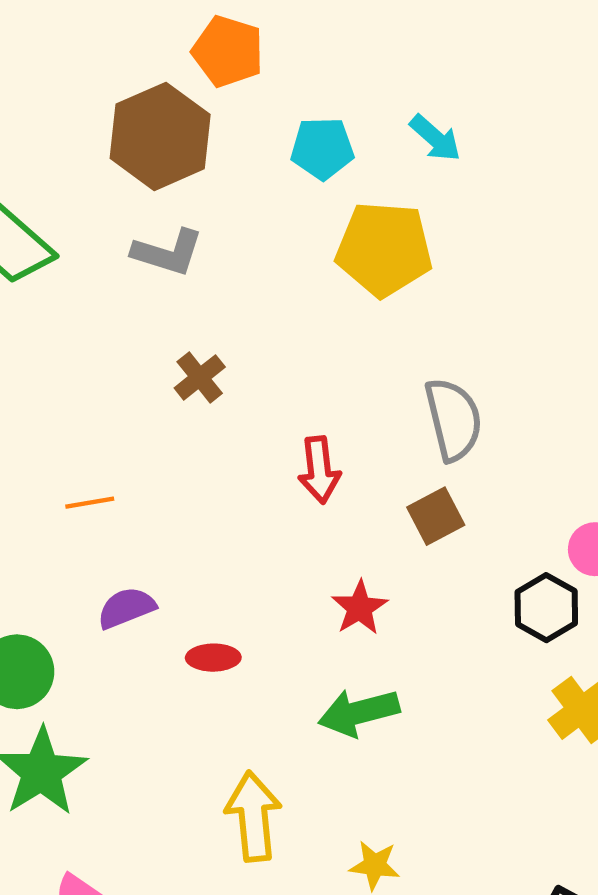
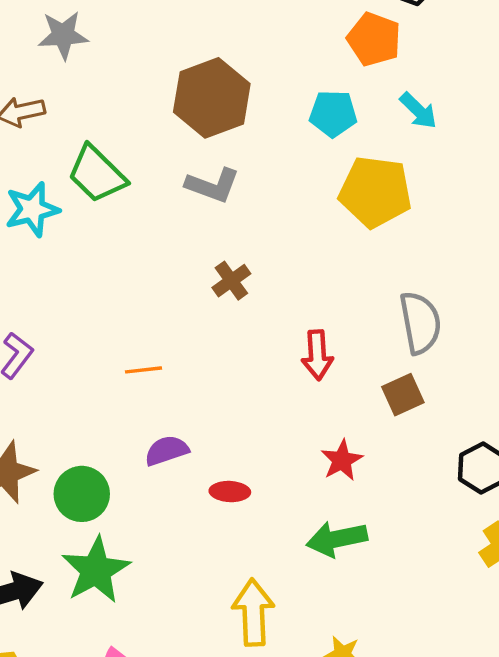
orange pentagon: (228, 51) -> (374, 39), moved

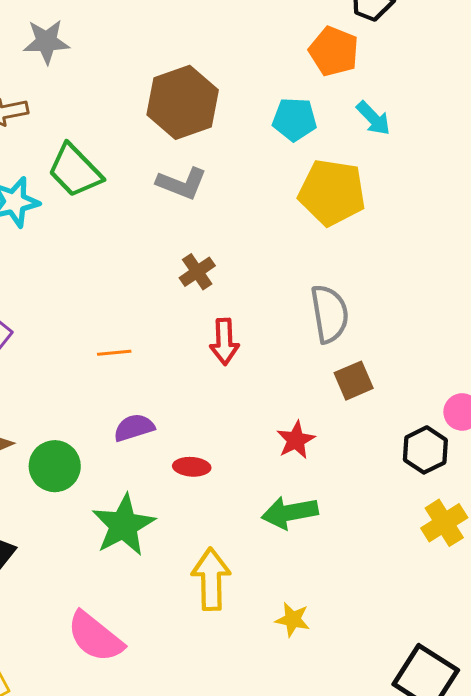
gray semicircle: (420, 323) -> (329, 314), moved
red arrow: (317, 355) -> (224, 342), moved
green star: (96, 570) -> (123, 525), moved

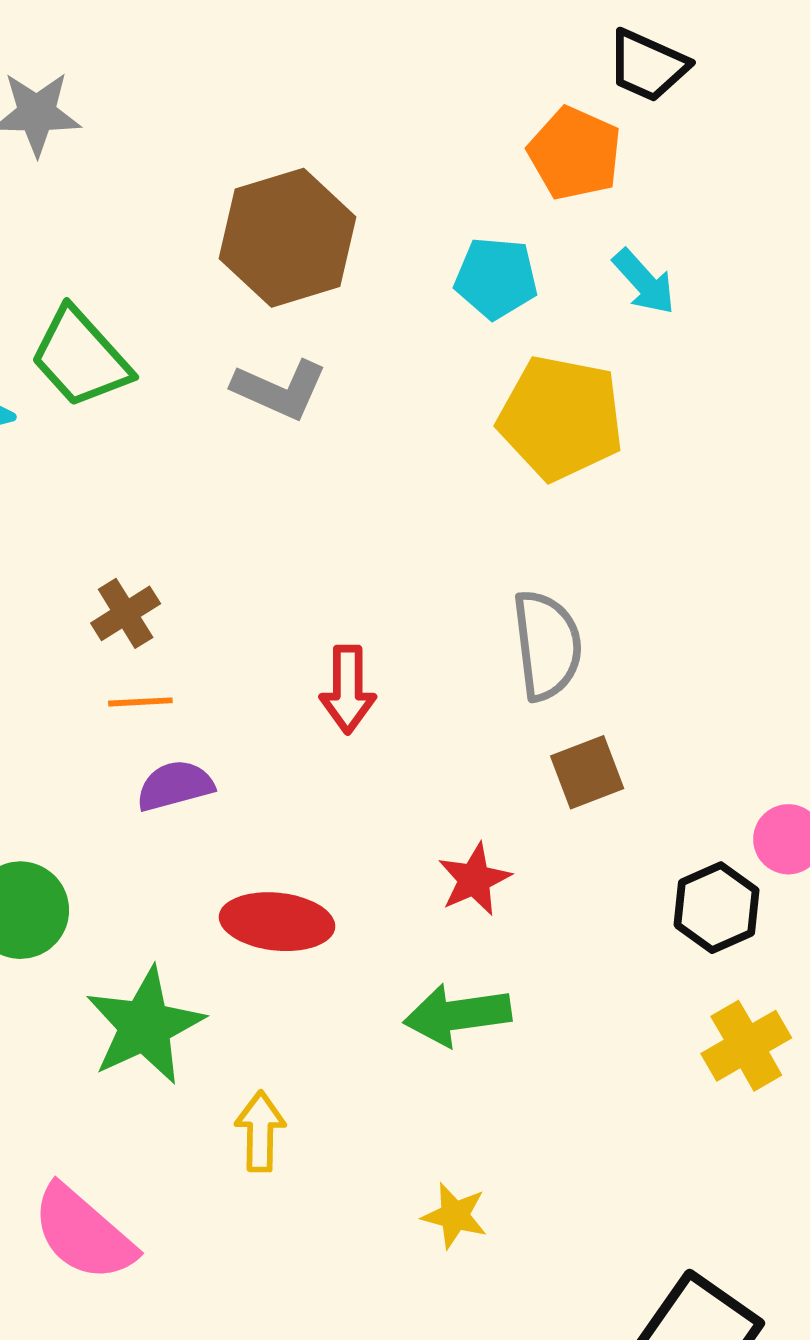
brown cross: (197, 272) -> (126, 613), moved
purple semicircle: (134, 428) -> (175, 786), moved
red ellipse: (192, 467) -> (277, 922), size x1.6
yellow arrow: (211, 579) -> (260, 1131), moved, size x0.7

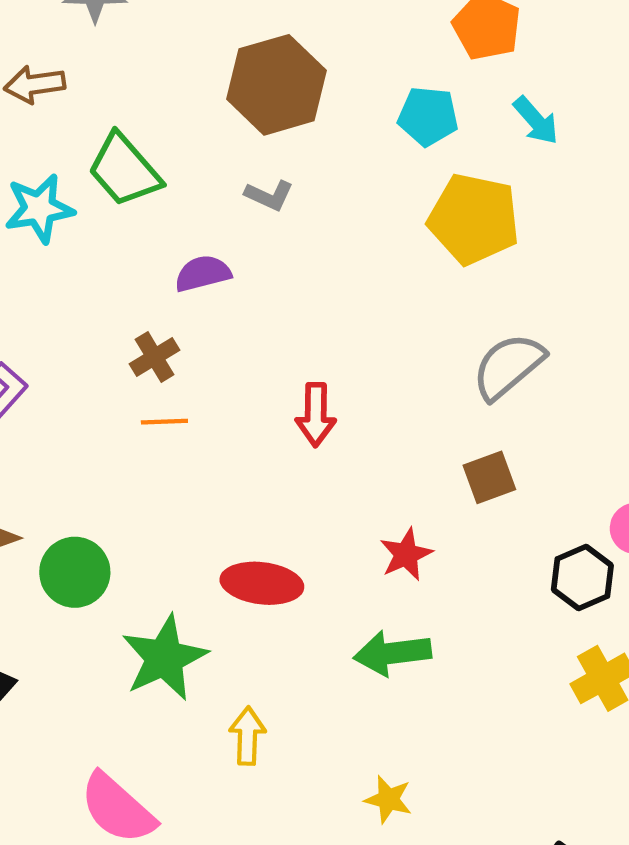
gray L-shape: (280, 389) -> (269, 195), size x0.7
gray semicircle: (547, 645) -> (508, 366), moved, turned -124
purple semicircle: (175, 786) -> (203, 273), moved

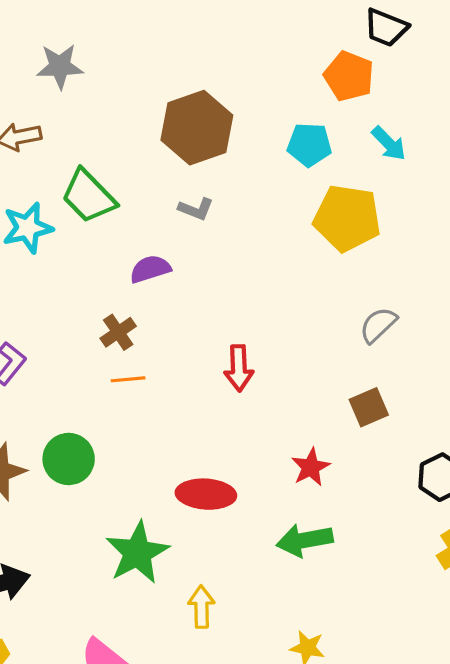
gray semicircle: (508, 366) -> (378, 325), size x0.7
green circle: (75, 572) -> (69, 459), moved

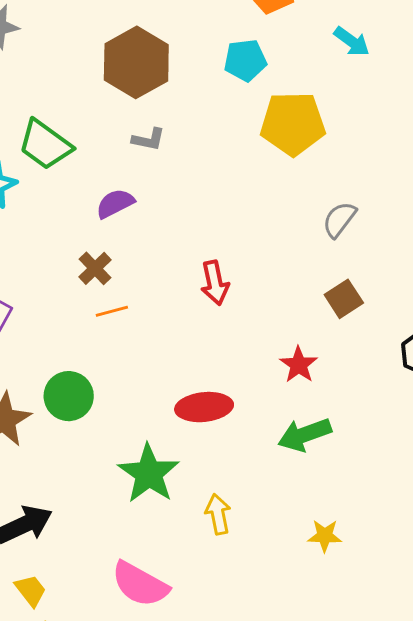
cyan arrow: (389, 143) -> (352, 41), moved

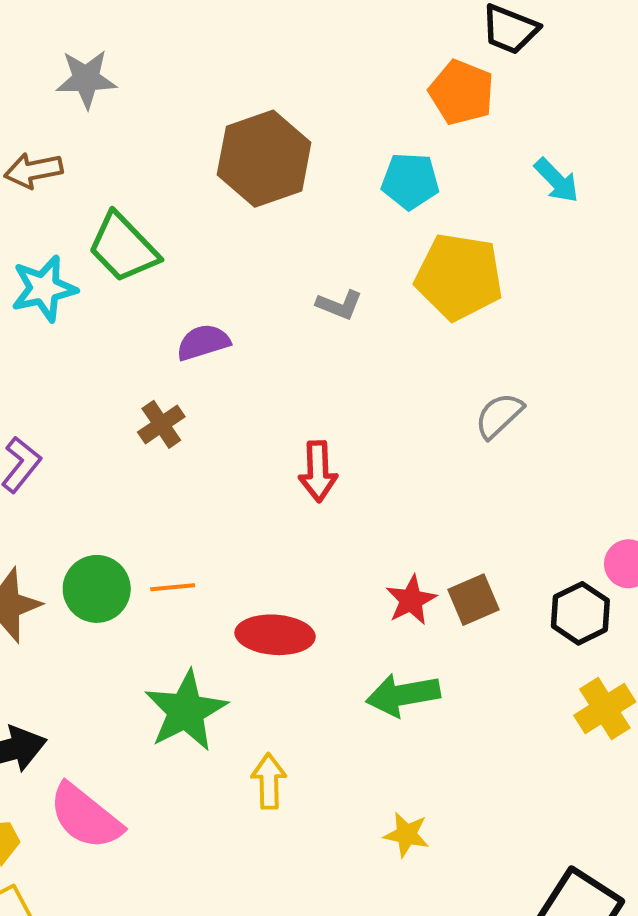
gray L-shape: (148, 139) -> (339, 305), moved
brown square: (344, 299) -> (473, 600), moved
orange line: (112, 311) -> (173, 587), moved
pink semicircle: (140, 584) -> (85, 817), moved

